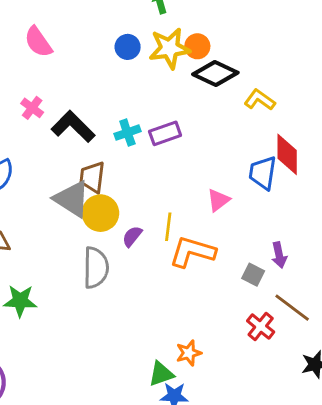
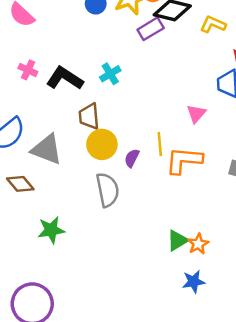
purple rectangle: (165, 133) -> (151, 29), moved
gray triangle: (72, 199) -> (47, 149), moved
green triangle: (161, 374) -> (177, 240), moved

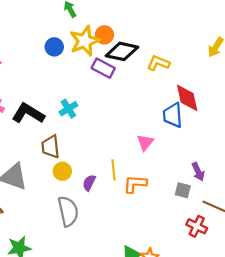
purple rectangle: (151, 29) -> (103, 68), turned 60
yellow circle: (102, 144) -> (62, 171), size x0.7
orange L-shape: (184, 160) -> (135, 184), size x0.7

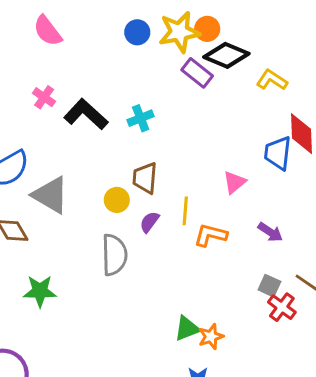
brown trapezoid: (50, 147) -> (145, 178), moved
purple arrow: (198, 172) -> (270, 232), moved, turned -42
gray square: (183, 190) -> (269, 286), moved

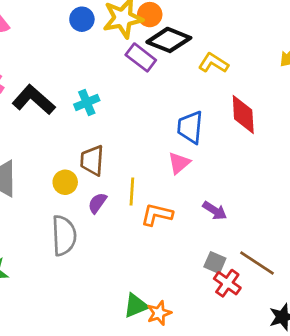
blue trapezoid: (278, 153) -> (190, 127), moved

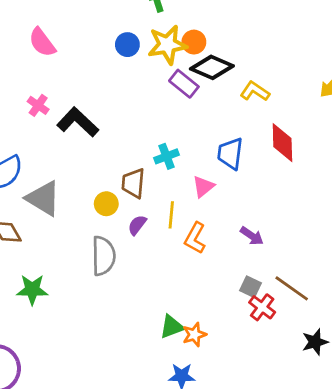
cyan cross: (87, 102) -> (167, 156), moved
pink triangle: (179, 163) -> (203, 187), moved
orange L-shape: (157, 215) -> (195, 238), turned -76

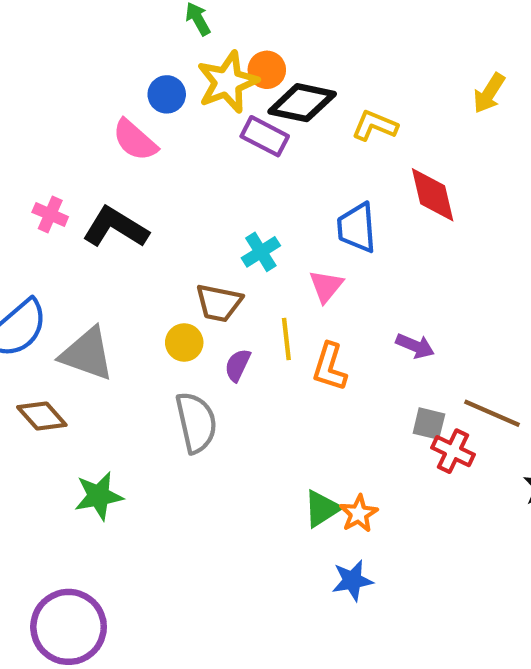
pink semicircle: (42, 42) -> (135, 140), moved
brown trapezoid: (133, 183) -> (219, 303), turned -72

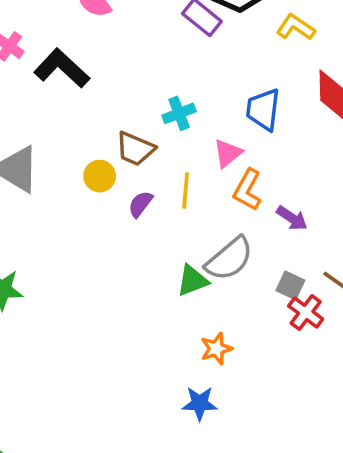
orange L-shape: (330, 367) -> (248, 190), moved
gray semicircle: (196, 422) -> (229, 259), moved, turned 51
green triangle: (322, 509) -> (192, 281), moved

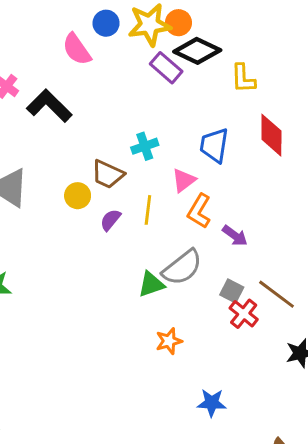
yellow L-shape: (296, 27) -> (243, 78), turned -128
blue star: (200, 403) -> (212, 403), moved

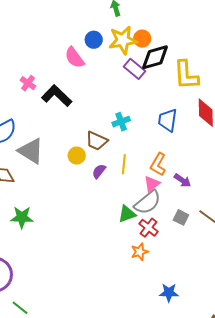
black diamond: (197, 51) -> (155, 57), turned -40
yellow L-shape: (243, 78) -> (186, 75), size x1.5
pink triangle: (184, 180) -> (152, 184), moved
red cross: (244, 314) -> (149, 228), moved

